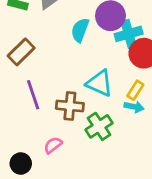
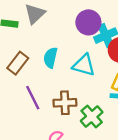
cyan semicircle: (80, 30) -> (50, 58), moved
cyan triangle: (100, 83) -> (84, 65), moved

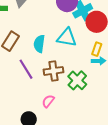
cyan semicircle: (50, 58) -> (39, 44), moved

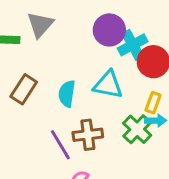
purple line: (26, 69) -> (60, 145), moved
green cross: (77, 80) -> (137, 129), moved

